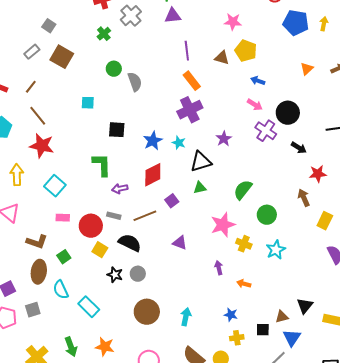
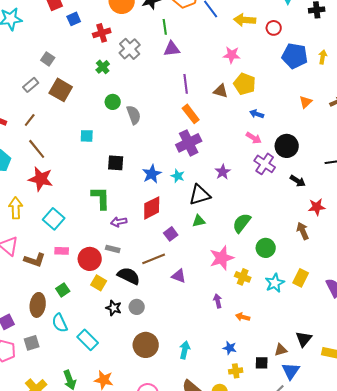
brown line: (145, 216) -> (154, 259), moved
yellow rectangle: (325, 221) -> (301, 278), moved
brown L-shape: (37, 242) -> (35, 260), moved

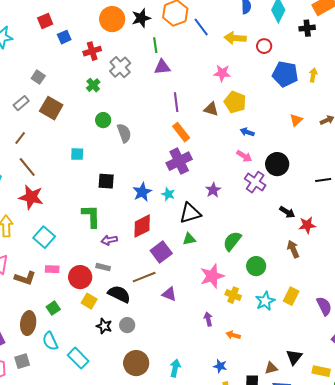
black arrow: (298, 181) -> (287, 212), moved
purple square: (171, 234) -> (161, 252), size x1.5

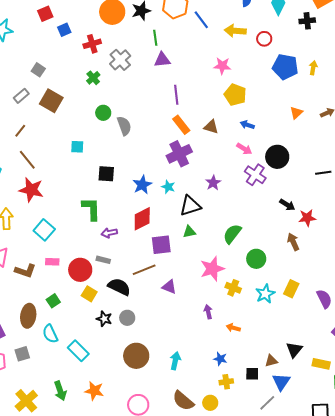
brown triangle: (211, 109) -> (211, 127), moved
purple square: (161, 252) -> (161, 245), turned 30

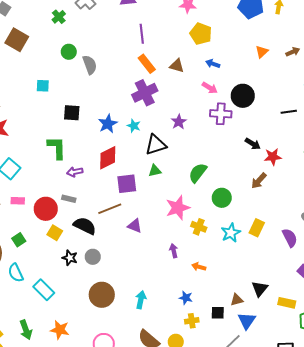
purple cross: (255, 175) -> (221, 114), turned -30
brown arrow: (293, 242) -> (259, 181), turned -114

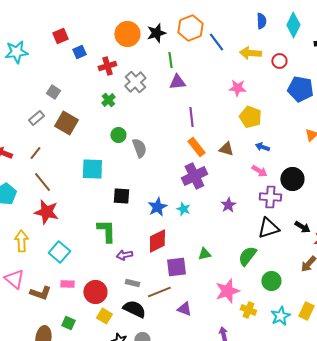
cyan square: (43, 86) -> (92, 169), size x1.6
black triangle: (156, 145) -> (268, 228), moved
gray rectangle: (69, 199) -> (132, 283), moved
green square: (19, 240) -> (68, 323), turned -32

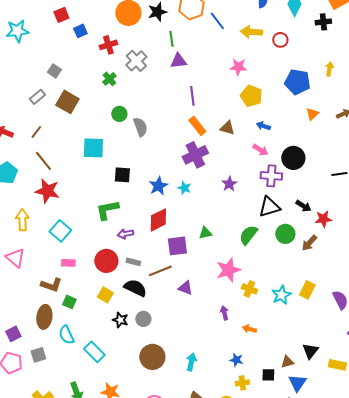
blue pentagon: (300, 89) -> (297, 82), moved
green L-shape: (106, 231) -> (107, 210), turned -100
green circle: (271, 281) -> (285, 234), moved
red circle: (95, 292) -> (106, 261), moved
brown L-shape: (40, 293) -> (51, 285), moved

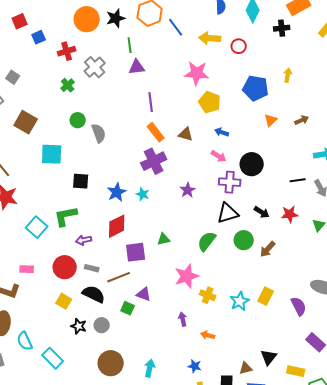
pink star: (238, 67) -> (197, 73), size x1.4
brown square: (67, 102) -> (26, 122), moved
red star: (323, 219) -> (290, 214), moved
cyan square: (60, 231) -> (37, 227), moved
green square: (69, 302) -> (128, 308), moved

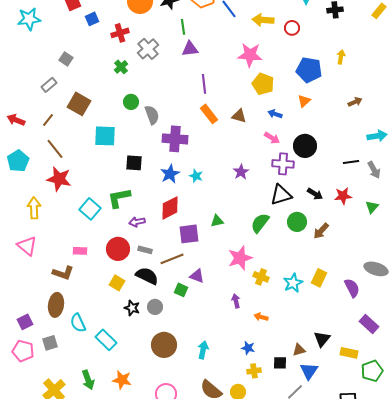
orange triangle: (271, 120) -> (304, 101), moved
purple cross: (154, 161) -> (175, 139), moved, turned 30

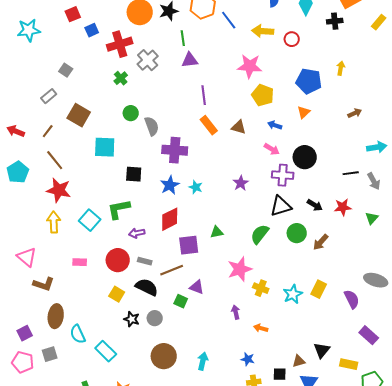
red cross: (120, 33) -> (120, 44), size x1.4
yellow arrow: (34, 208) -> (54, 222), moved
brown L-shape: (63, 273) -> (44, 284), moved

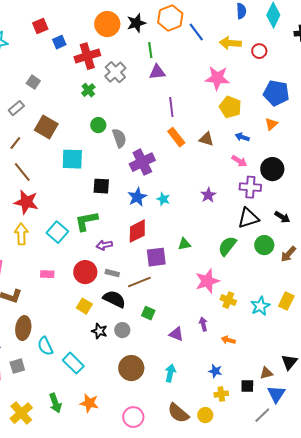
purple cross: (175, 150) -> (142, 162), turned -30
purple triangle: (197, 287) -> (176, 334), moved

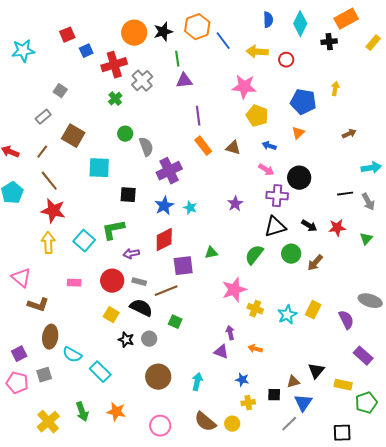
purple triangle: (176, 334) -> (221, 352), moved
cyan semicircle: (45, 346) -> (72, 355), turned -36

